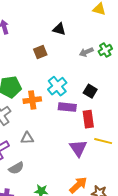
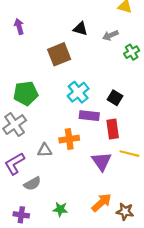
brown square: (40, 52) -> (59, 54), size x1.5
gray arrow: (86, 52) -> (110, 35), moved
orange cross: (32, 100) -> (69, 139), moved

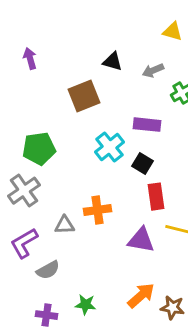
black square: (115, 98) -> (143, 164), moved
purple rectangle: (89, 116) -> (147, 125), moved
purple triangle: (102, 161) -> (141, 240), turned -45
purple cross: (21, 215) -> (47, 315), moved

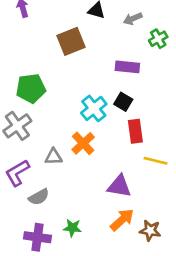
cyan cross: (110, 147) -> (94, 108), moved
orange cross: (98, 210) -> (83, 143), turned -35
purple triangle: (141, 240) -> (119, 186), moved
purple cross: (47, 315) -> (37, 237), size x1.4

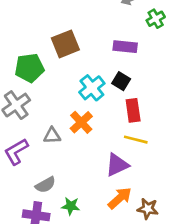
brown square: (71, 41) -> (65, 44), moved
yellow line: (156, 161) -> (136, 140), moved
purple triangle: (119, 186) -> (117, 165), turned -35
gray semicircle: (39, 197) -> (45, 185), moved

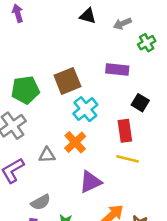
brown square: (65, 44) -> (67, 81), moved
black square: (121, 81) -> (140, 103), moved
purple triangle: (117, 165) -> (90, 182), moved

